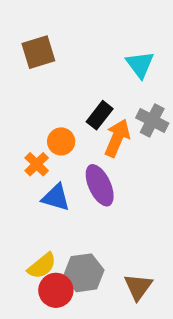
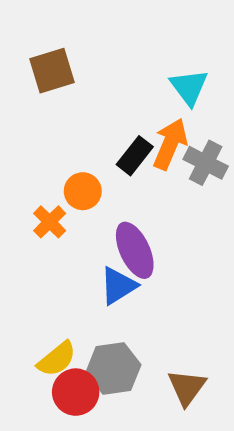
orange arrow: (117, 138) -> (170, 144), moved
blue triangle: (56, 198) -> (118, 286), moved, turned -48

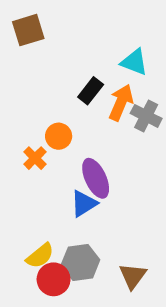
brown square: (52, 71) -> (28, 30), moved
cyan triangle: (189, 87) -> (134, 62), turned -32
black rectangle: (135, 156) -> (91, 91), moved

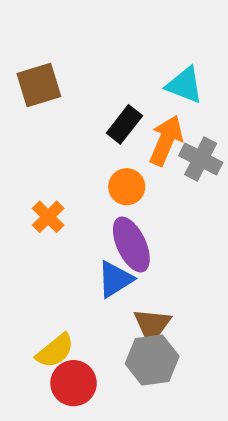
brown square: (28, 30) -> (39, 85), moved
orange circle: (59, 136) -> (127, 187), moved
gray hexagon: (80, 262) -> (152, 360), moved
brown triangle: (133, 276) -> (152, 325), moved

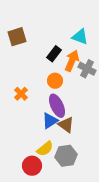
brown triangle: (152, 325) -> (66, 125), moved, turned -30
yellow semicircle: (55, 351) -> (45, 149), moved

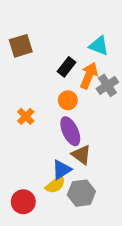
gray cross: (87, 69) -> (107, 85), turned 30
blue triangle: (50, 121) -> (62, 170), moved
red circle: (32, 166) -> (23, 202), moved

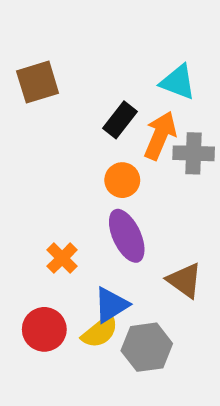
gray cross: (107, 85) -> (194, 153), turned 35
orange cross: (26, 116) -> (62, 258), moved
brown triangle: (81, 155) -> (185, 280), moved
red circle: (23, 202) -> (44, 329), moved

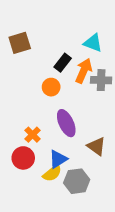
orange circle: (122, 180) -> (51, 87), moved
red circle: (44, 329) -> (23, 158), moved

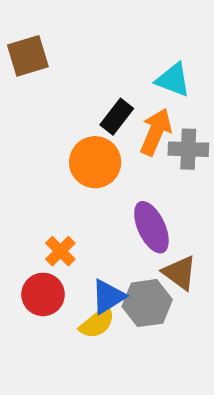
brown square: (20, 43) -> (28, 56), moved
orange circle: (51, 87) -> (95, 162), size x1.5
purple ellipse: (66, 123) -> (151, 227), moved
gray hexagon: (77, 181) -> (147, 303), moved

